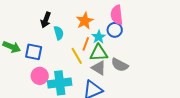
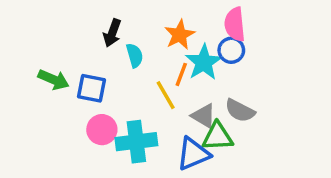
cyan star: (99, 37) -> (204, 62), size x1.5
green triangle: (99, 53) -> (217, 137), moved

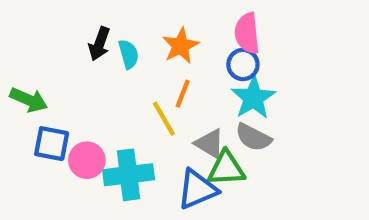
cyan semicircle: (135, 55) -> (129, 54), moved
cyan star: (204, 62) -> (253, 98), moved
blue square: (92, 88) -> (52, 144), moved

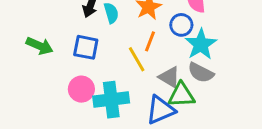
blue circle: (243, 64) -> (181, 25), moved
blue square: (52, 144) -> (86, 47), moved

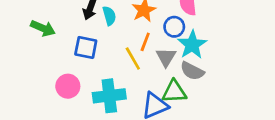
green arrow: (40, 46) -> (43, 28), moved
gray triangle: (169, 77) -> (166, 57), moved, turned 30
pink circle: (81, 89) -> (68, 86), moved

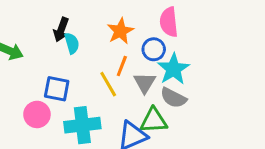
cyan semicircle: (109, 16) -> (72, 43), moved
blue square: (86, 47) -> (57, 89), moved

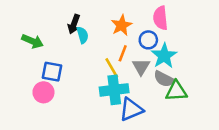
blue square: (57, 89) -> (52, 72), moved
pink circle: (37, 114) -> (43, 92), moved
green triangle: (154, 121) -> (176, 91), moved
cyan cross: (82, 125) -> (114, 90), moved

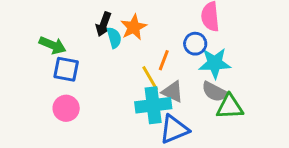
orange star: (121, 25) -> (134, 27), moved
cyan star: (164, 56) -> (215, 63), turned 30
gray triangle: (141, 67) -> (173, 92), moved, turned -36
blue square: (52, 72) -> (66, 69), moved

